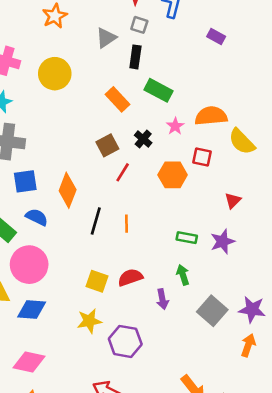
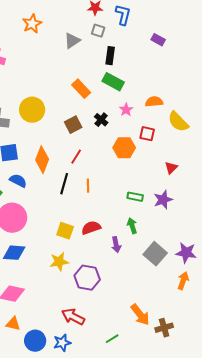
black rectangle: (135, 57) -> (110, 56), moved
yellow circle: (55, 74) -> (32, 110), moved
orange semicircle: (211, 116) -> (154, 102), size x0.7
red line: (123, 172) -> (76, 157), moved

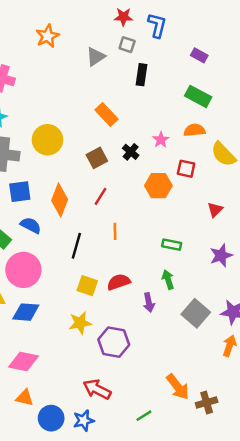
green rectangle: (113, 82) -> (198, 96), moved
black line: (64, 184) -> (76, 246), moved
purple star: (163, 200) -> (221, 255), moved

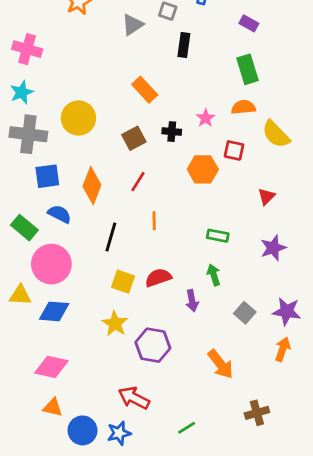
green rectangle: (198, 96) -> (247, 69), turned 45
black cross: (131, 152) -> (172, 132), turned -35
gray square: (196, 313) -> (245, 313), size x0.7
yellow star: (80, 323) -> (115, 324), turned -30
orange arrow: (178, 387) -> (220, 364), moved

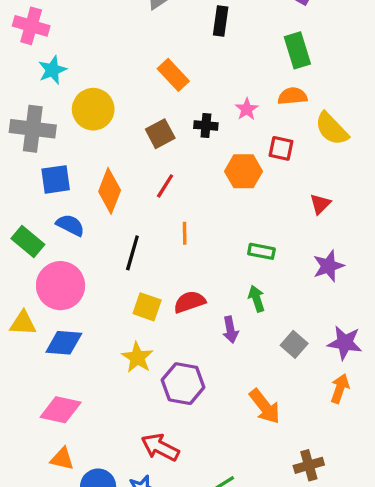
cyan star: (22, 92) -> (52, 70), moved

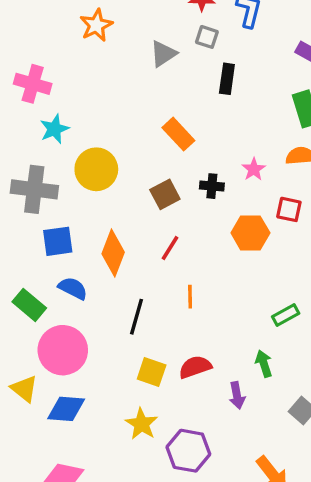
green rectangle: (261, 251) -> (286, 315), moved, turned -40
yellow triangle: (23, 323) -> (24, 389), turned 36

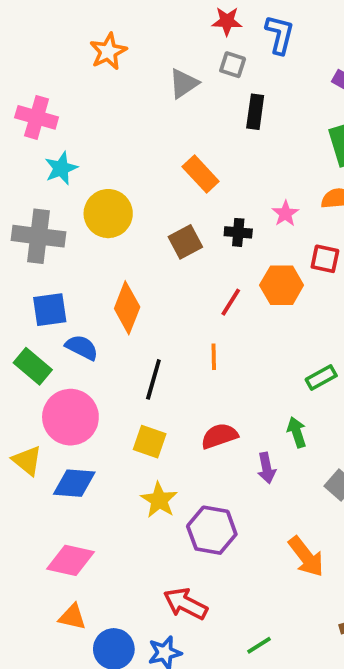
blue square: (58, 241) -> (50, 310), moved
red line: (170, 248) -> (231, 302), moved
yellow square: (152, 372) -> (150, 442), moved

